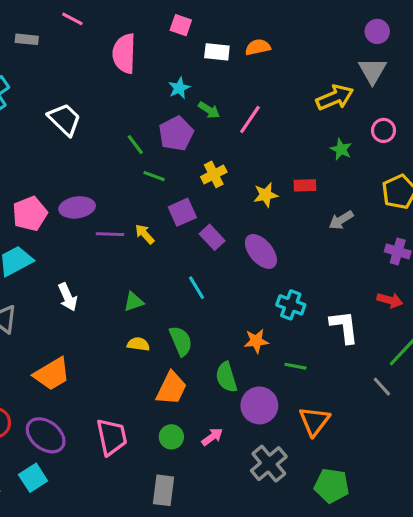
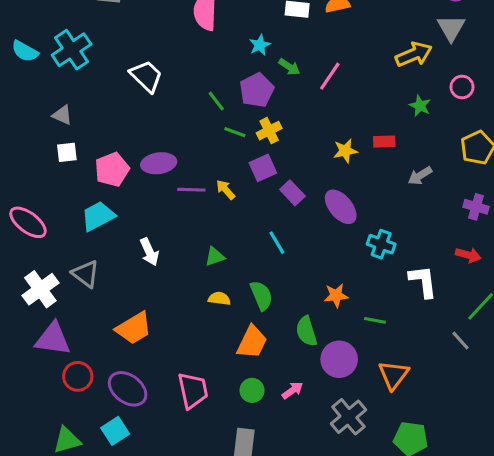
yellow cross: (214, 174) -> (269, 131), moved
cyan cross: (291, 305) -> (381, 244), moved

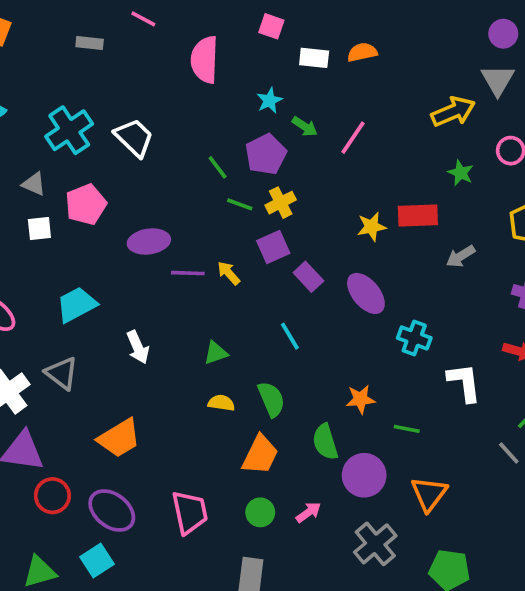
cyan cross: (72, 50) -> (69, 130), moved
red rectangle: (384, 141) -> (418, 216), size x1.5
pink pentagon: (112, 169) -> (86, 204), moved

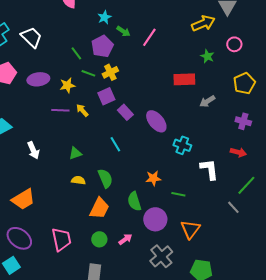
yellow star: (372, 227) -> (67, 85), moved
purple ellipse: (149, 241) -> (38, 79), moved

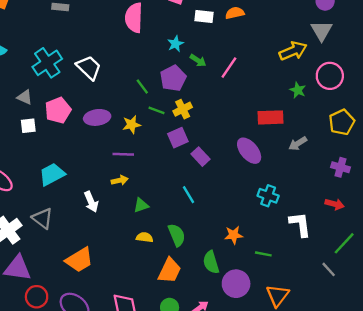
pink circle: (234, 44) -> (330, 76), size x1.5
yellow arrow: (82, 110) -> (120, 180), moved, turned 120
purple ellipse: (156, 121) -> (249, 151), moved

